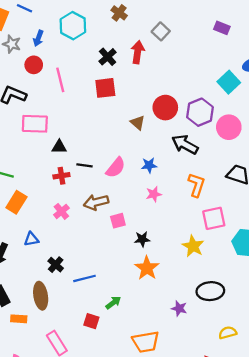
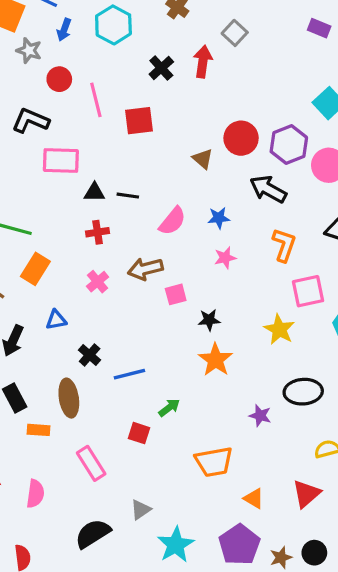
blue arrow: (38, 38) -> (64, 30), moved
red square: (105, 88) -> (139, 121), moved
black line: (85, 165) -> (128, 196), moved

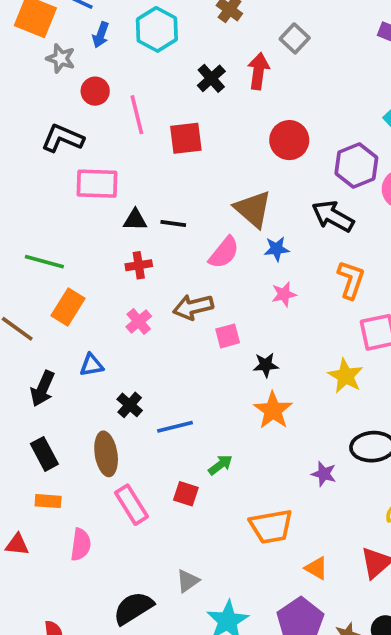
red circle: (241, 138) -> (289, 140), moved
brown triangle: (203, 159) -> (253, 209), moved, size x1.6
orange rectangle: (39, 430) -> (48, 501), moved
pink rectangle: (91, 463) -> (131, 505), moved
pink semicircle: (35, 494) -> (81, 545), moved

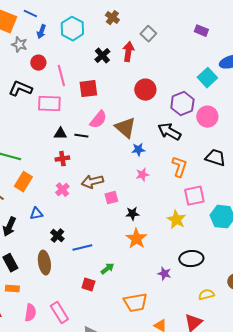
pink rectangle: (97, 184) -> (49, 104), moved
pink semicircle: (224, 253) -> (98, 120), moved
pink rectangle: (131, 505) -> (59, 313), moved

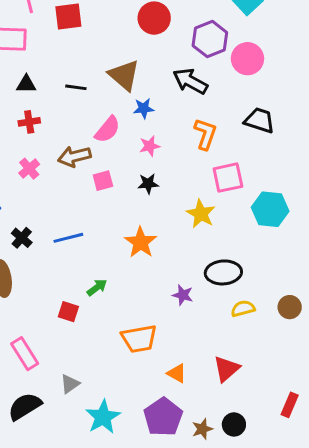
pink semicircle: (98, 120) -> (107, 129), moved
black line: (81, 136) -> (76, 87), moved
black star: (132, 214) -> (148, 184), moved
blue line: (82, 248) -> (68, 238), moved
yellow semicircle: (206, 295) -> (243, 309), moved

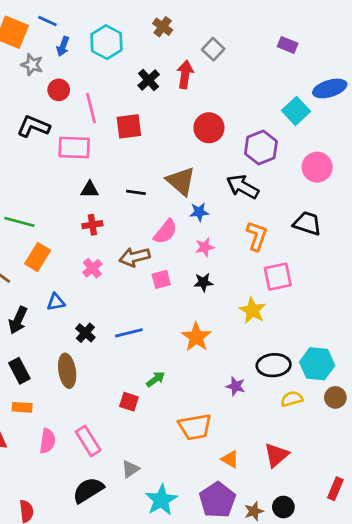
pink circle: (247, 59) -> (317, 167), moved
cyan hexagon: (270, 209) -> (317, 364), moved

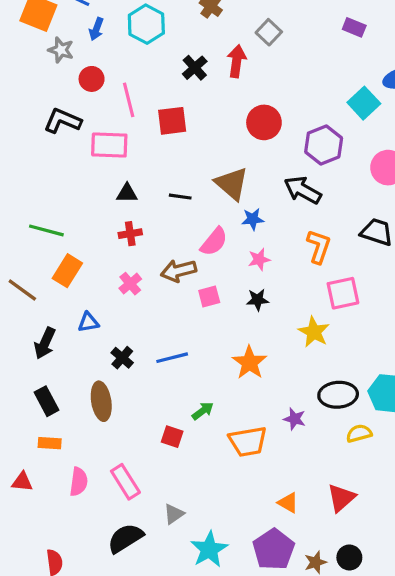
orange trapezoid: (195, 427) -> (248, 441), moved

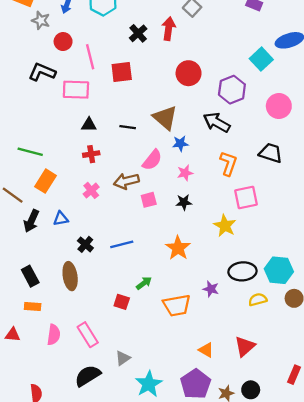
black arrow: (45, 343) -> (31, 221), moved

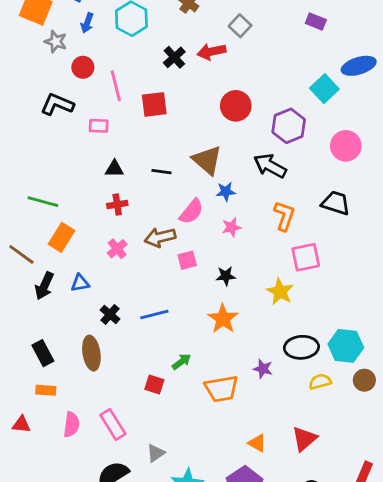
red arrow: (169, 29) -> (211, 52), turned -110
pink rectangle: (76, 90) -> (99, 126), size x0.6
black star: (184, 202) -> (226, 276), moved

